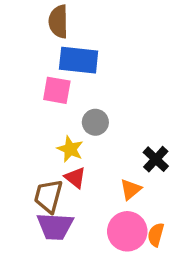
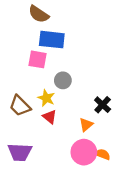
brown semicircle: (58, 22) -> (39, 14), turned -55
brown trapezoid: (48, 196) -> (20, 106), moved, turned -60
purple trapezoid: (55, 226) -> (20, 152), moved
orange semicircle: (156, 235) -> (103, 154), turned 96

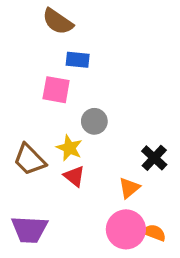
blue rectangle: (52, 40) -> (78, 60), size x0.6

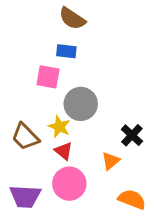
brown semicircle: (58, 22) -> (72, 19), moved
gray circle: (94, 121) -> (81, 104), size x1.5
pink circle: (126, 229) -> (69, 184), moved
orange semicircle: (154, 233) -> (132, 199), size x1.4

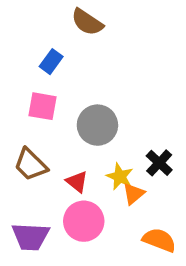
blue rectangle: (66, 51) -> (51, 62), moved, turned -60
pink square: (48, 77) -> (43, 106), moved
yellow star: (59, 127) -> (120, 177), moved

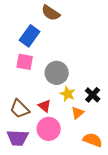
blue rectangle: (51, 62) -> (30, 36), size x1.5
brown trapezoid: (31, 165) -> (20, 109), moved
yellow star: (120, 177) -> (68, 94), moved

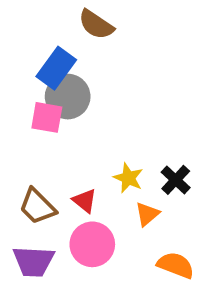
gray circle: (57, 73) -> (68, 97), moved

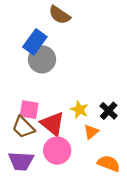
pink square: (47, 117) -> (29, 110), moved
red triangle: (85, 201) -> (53, 124), size x1.6

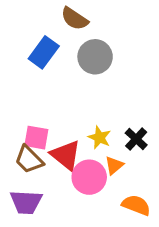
gray circle: (42, 59) -> (95, 57), moved
pink circle: (57, 151) -> (89, 177), moved

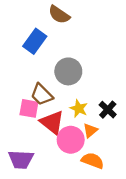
gray circle: (95, 57) -> (68, 71), moved
brown trapezoid: (29, 160) -> (42, 95), moved
orange semicircle: (136, 205) -> (93, 161), moved

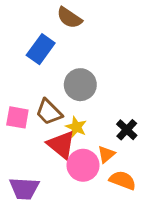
pink square: (29, 108) -> (17, 117), moved
yellow star: (79, 108) -> (76, 127), moved
orange semicircle: (93, 161) -> (123, 180), moved

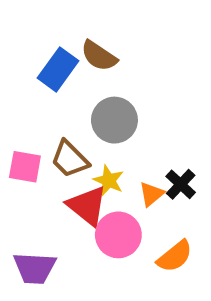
brown semicircle: (69, 18) -> (99, 56), moved
orange triangle: (106, 154) -> (151, 194), moved
orange semicircle: (123, 180) -> (175, 256), turned 120

